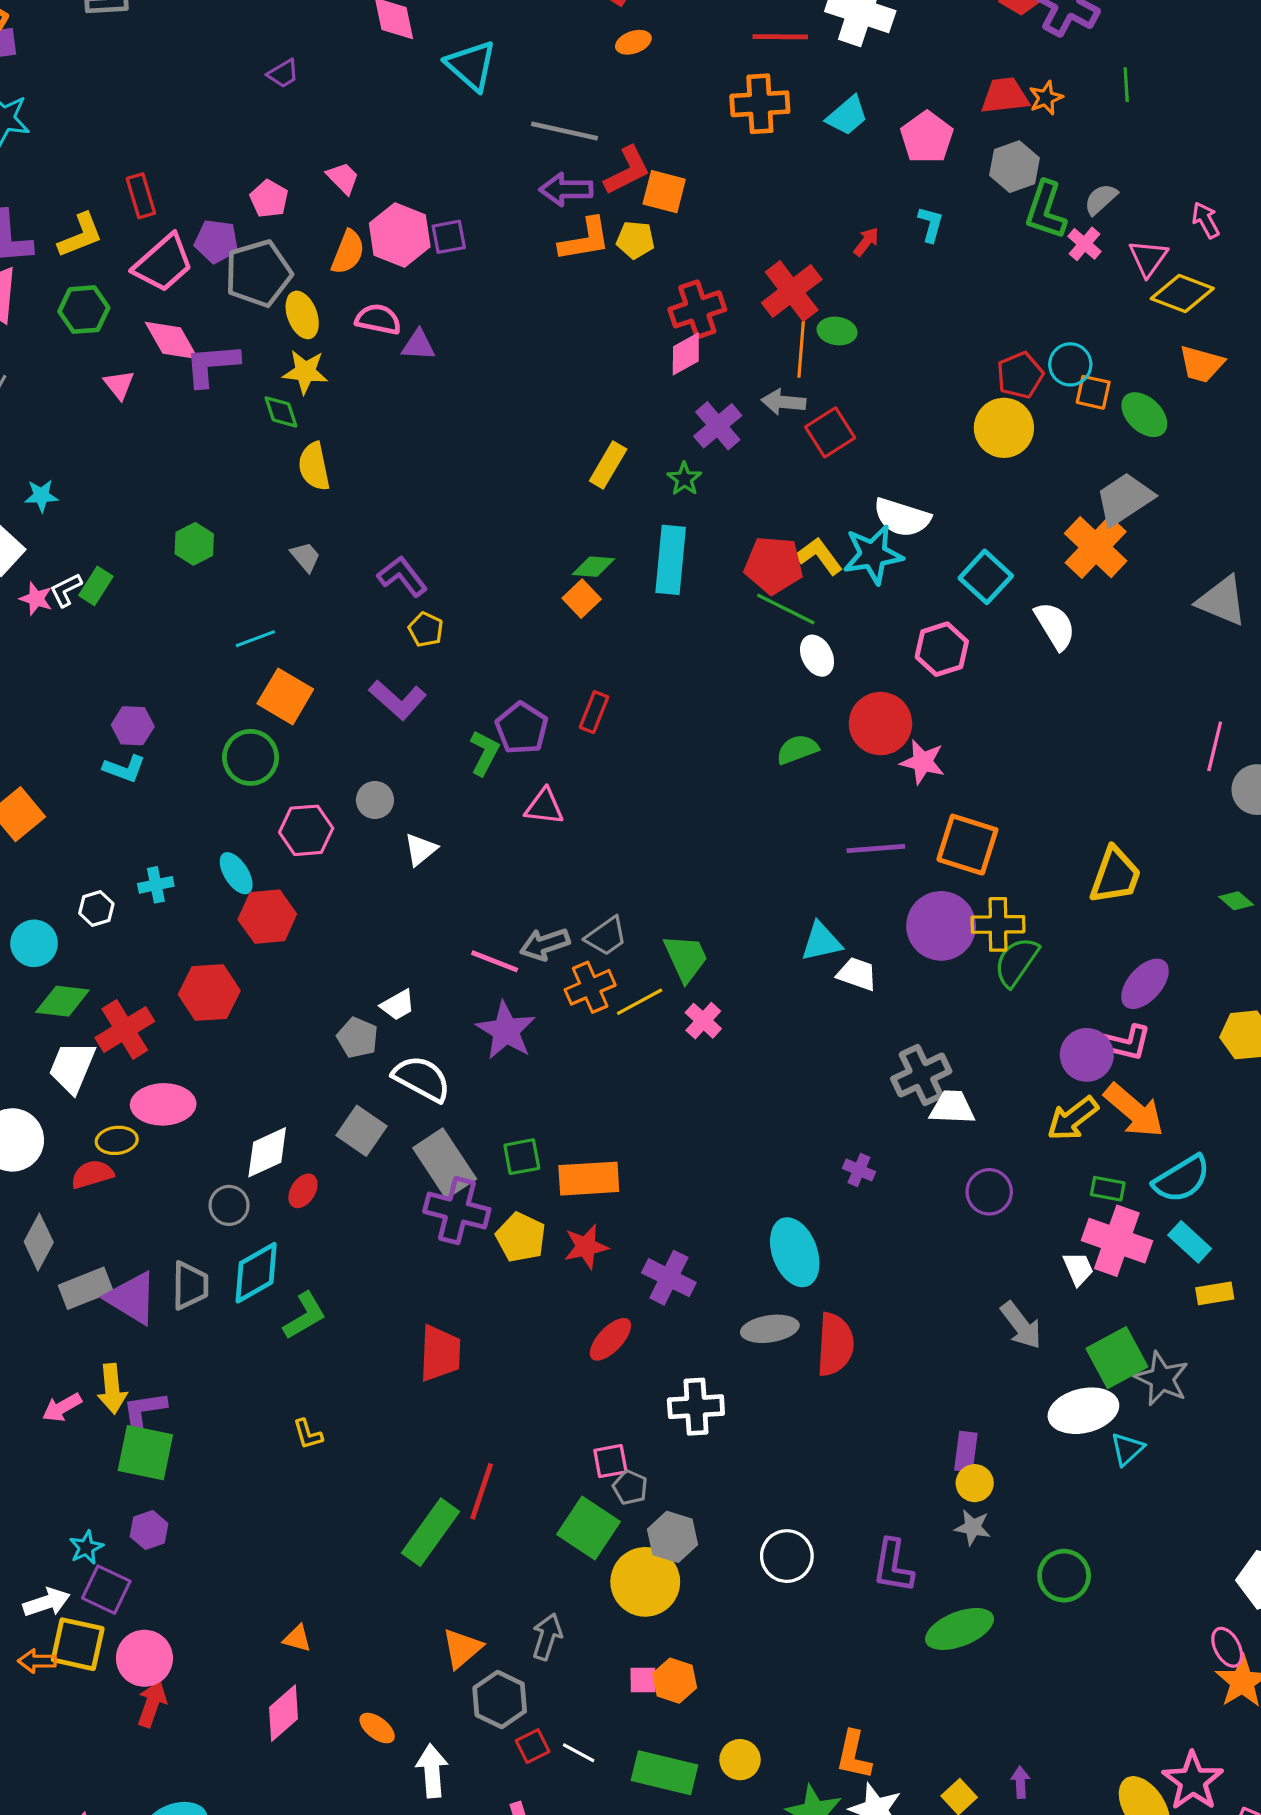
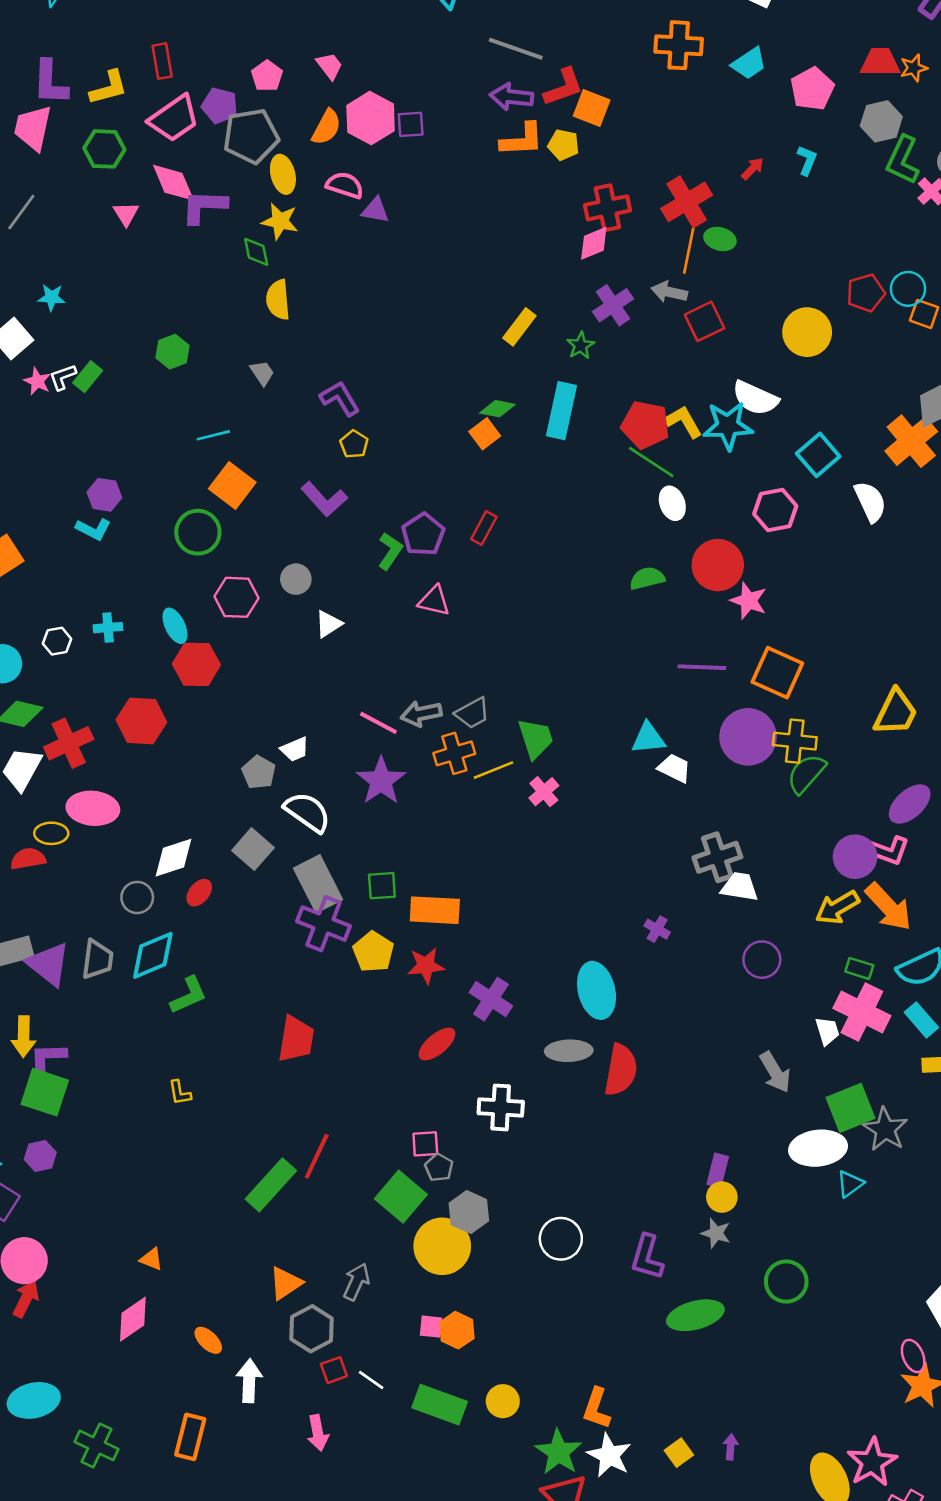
yellow circle: (1004, 428) -> (807, 332), moved

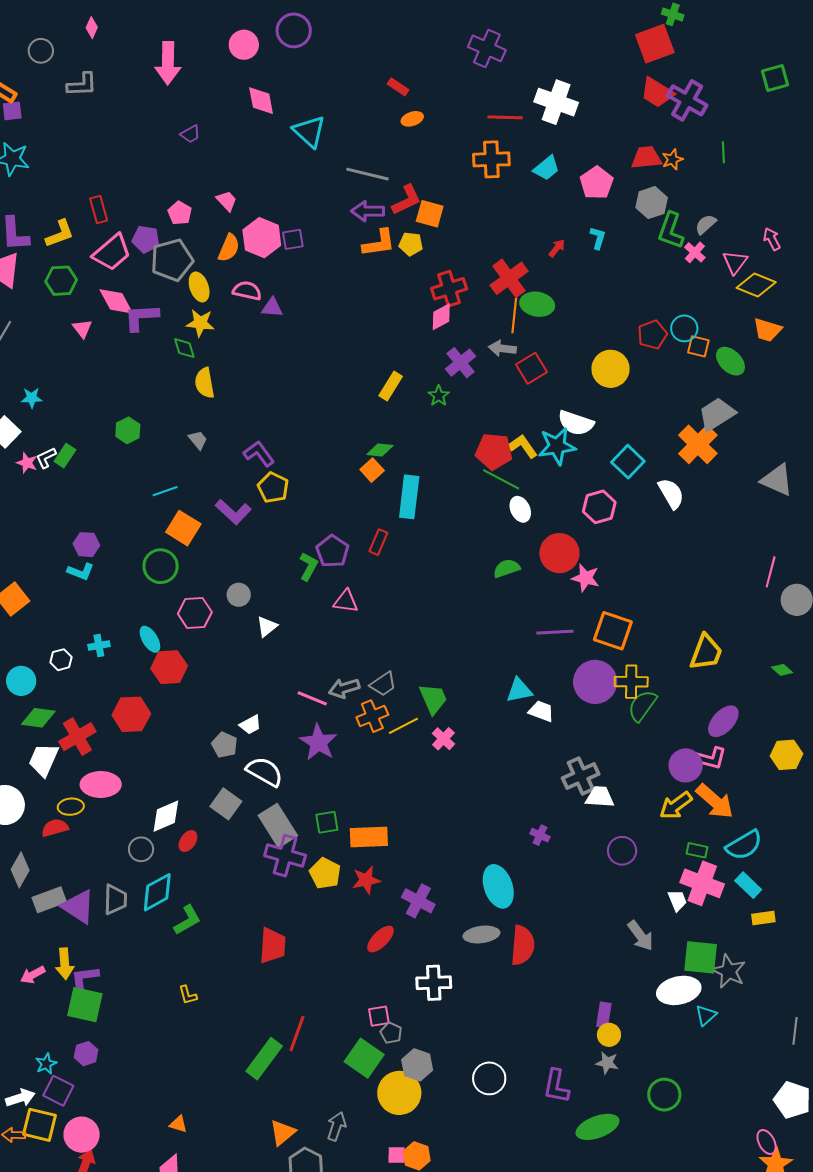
green ellipse: (720, 239) -> (537, 304), size x1.4
cyan rectangle: (561, 411) -> (409, 497), moved
yellow pentagon: (354, 444) -> (273, 488), size x1.4
purple L-shape: (324, 499) -> (233, 512), moved
green square: (851, 1108) -> (701, 957), turned 33

